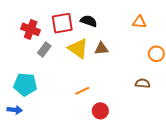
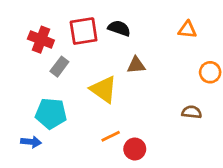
yellow triangle: (78, 48) -> (103, 89), moved
cyan pentagon: (25, 84) -> (51, 113), moved
orange line: (82, 91) -> (111, 136), moved
blue arrow: (15, 110) -> (31, 142), moved

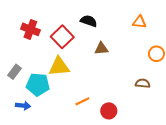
red square: (84, 31) -> (62, 37), moved, turned -35
gray rectangle: (59, 67) -> (15, 72), moved
yellow triangle: (103, 89) -> (59, 66), moved, turned -40
red circle: (135, 149) -> (109, 111), moved

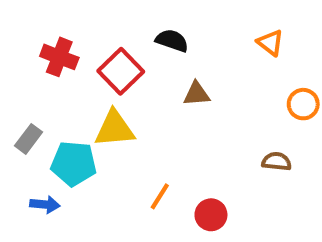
orange triangle: (139, 22) -> (270, 43), turned 32
orange line: (82, 101) -> (160, 196), turned -32

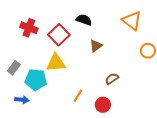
orange triangle: (270, 43) -> (132, 21), size x1.5
brown triangle: (197, 94) -> (96, 46), turned -32
brown semicircle: (277, 161) -> (112, 79), moved, turned -40

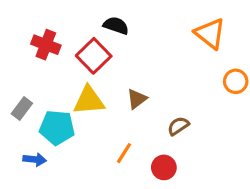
black semicircle: (84, 20) -> (116, 26), moved
brown triangle: (96, 46) -> (137, 99), moved

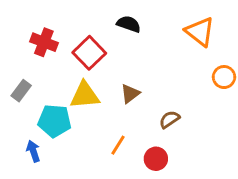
black semicircle: (116, 26) -> (129, 24), moved
gray rectangle: (22, 108) -> (21, 91), moved
blue arrow: (35, 159) -> (33, 151), turned -115

